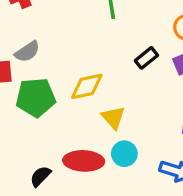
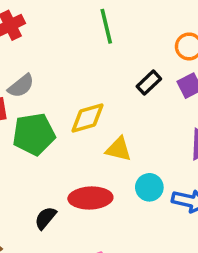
yellow triangle: (113, 118) -> (119, 149), turned -30
cyan circle: (124, 154) -> (149, 187), moved

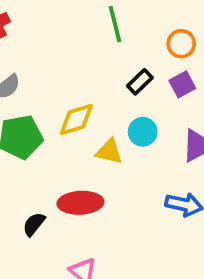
green line: (106, 26) -> (115, 24), moved
cyan circle: (149, 187) -> (143, 132), moved

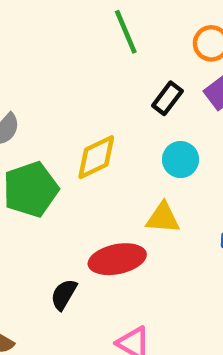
yellow triangle: (109, 151) -> (163, 218), moved

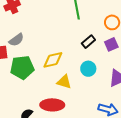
yellow triangle: (163, 218) -> (64, 82), moved

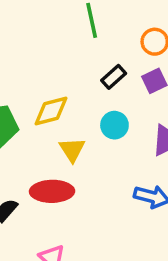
yellow triangle: (64, 82) -> (72, 150), turned 42

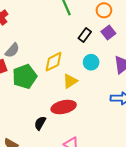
yellow triangle: (72, 150) -> (70, 81), turned 42

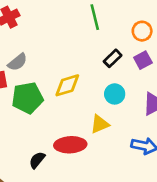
yellow triangle: (70, 81) -> (100, 124), moved

